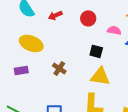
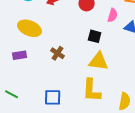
pink semicircle: (114, 30) -> (113, 15), turned 96

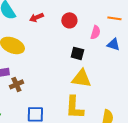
brown cross: (58, 53) -> (16, 84), moved, turned 32

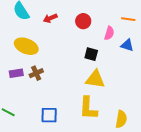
brown cross: (16, 84) -> (36, 73), moved

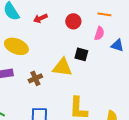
orange line: (128, 19) -> (104, 14), moved
brown cross: (36, 73) -> (35, 78), moved
yellow triangle: (95, 79) -> (62, 67), moved

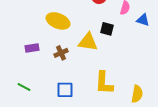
yellow ellipse: (16, 46) -> (58, 21), moved

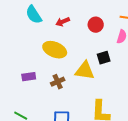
black square: (107, 29) -> (104, 58), turned -32

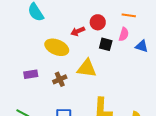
red arrow: (63, 22) -> (78, 31), moved
black square: (104, 58) -> (106, 44), moved, turned 32

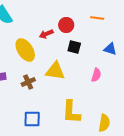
pink semicircle: (124, 34) -> (96, 75), moved
yellow ellipse: (57, 47) -> (25, 50), turned 35

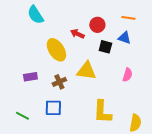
red arrow: (46, 34) -> (77, 34), turned 48
blue triangle: (110, 49) -> (124, 38), moved
blue square: (32, 119) -> (53, 108), moved

